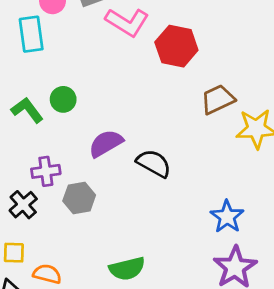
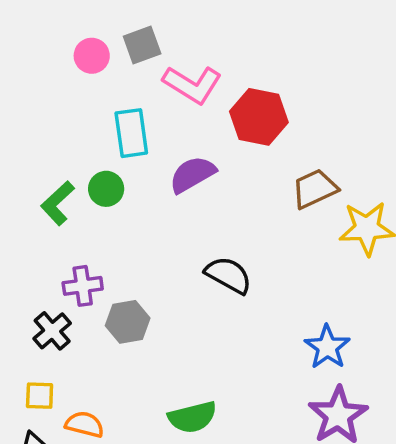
cyan rectangle: (31, 34) -> (131, 133), moved
green L-shape: (27, 110) -> (58, 203), turned -96
purple semicircle: (106, 143) -> (192, 174), moved

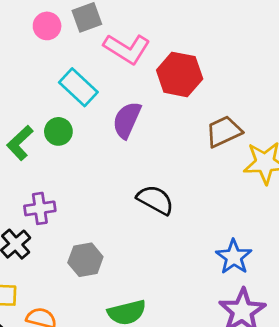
cyan rectangle: (131, 133) -> (78, 87), turned -39
purple semicircle: (192, 174) -> (127, 120), turned -36
gray hexagon: (128, 322) -> (85, 260), moved

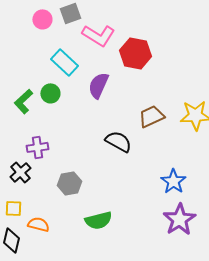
brown trapezoid: (224, 131) -> (151, 116), moved

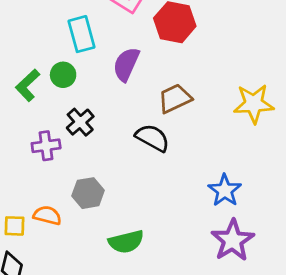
cyan rectangle: (64, 62) -> (81, 34), turned 32
brown trapezoid: (151, 116) -> (175, 98), moved
black cross: (20, 172) -> (80, 122), moved
orange semicircle: (38, 224) -> (47, 215), moved

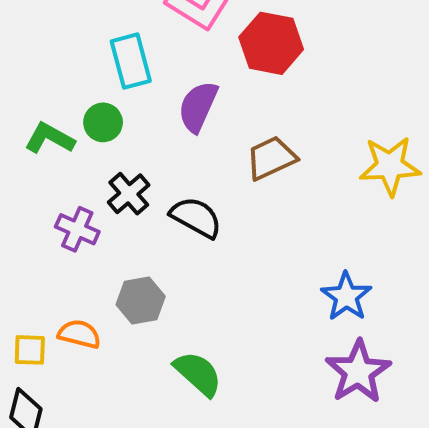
green L-shape: (28, 85) -> (50, 138), turned 72
black semicircle: (152, 138) -> (196, 217), moved
purple cross: (46, 146) -> (77, 229), turned 32
green semicircle: (126, 242) -> (198, 374), turned -124

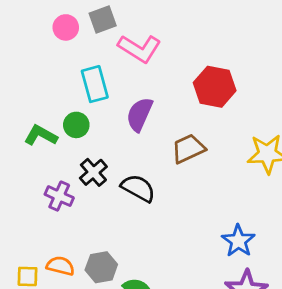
red hexagon: (271, 43) -> (215, 87), moved
gray hexagon: (141, 300) -> (101, 267), moved

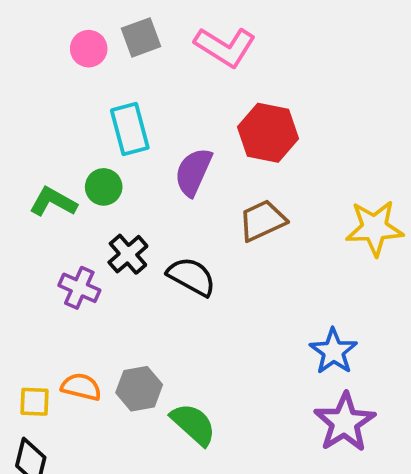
pink L-shape: (140, 49) -> (225, 47), moved
red hexagon: (215, 87) -> (268, 133), moved

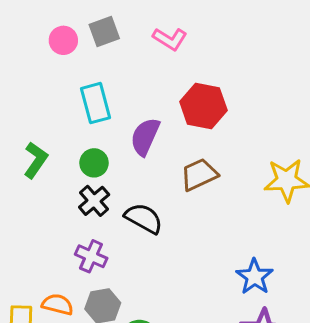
pink L-shape: (225, 47) -> (170, 39), size x0.7
green circle: (104, 187) -> (94, 163), moved
green L-shape: (53, 202) -> (36, 160), turned 96
purple cross: (79, 288) -> (91, 256), moved

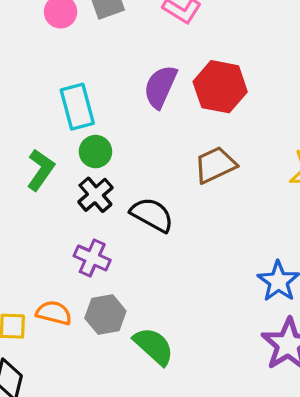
cyan rectangle: (95, 103) -> (77, 107), moved
purple semicircle: (145, 137) -> (160, 87), moved
green L-shape: (36, 160) -> (41, 170), moved

